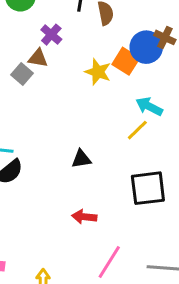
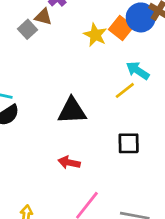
black triangle: (81, 159) -> (72, 111), size x1.6
black square: (148, 188) -> (129, 143), size x0.7

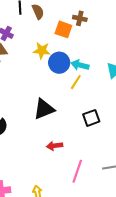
blue circle: (141, 17) -> (59, 63), moved
orange square: (121, 28) -> (63, 29), moved

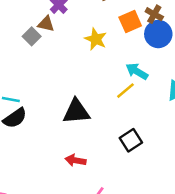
orange square: (63, 29) -> (130, 21), turned 30
blue circle: (59, 63) -> (158, 34), moved
black square: (91, 118) -> (131, 140), turned -30

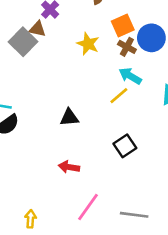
brown cross: (154, 14) -> (127, 47), moved
gray square: (32, 36) -> (23, 42), size x1.5
black triangle: (76, 112) -> (69, 117), size x0.7

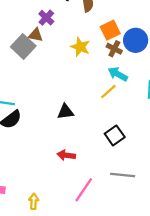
gray line: (134, 215) -> (123, 175), moved

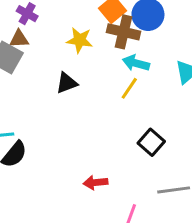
brown cross: (114, 49) -> (124, 32), size x1.5
black triangle: (65, 112) -> (67, 83), moved

